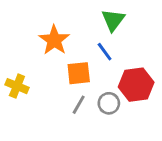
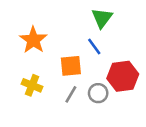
orange star: (54, 40) -> (33, 40), moved
yellow cross: (17, 86) -> (32, 85), moved

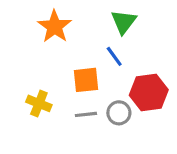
orange star: (33, 40) -> (55, 27), moved
gray line: (71, 94) -> (86, 114), turned 54

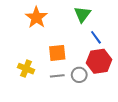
blue line: (114, 56) -> (96, 37), moved

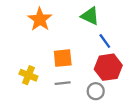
green triangle: (82, 14) -> (90, 16), turned -42
gray circle: (79, 75) -> (96, 91), moved

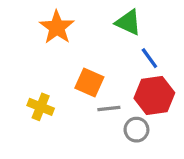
orange square: (63, 58) -> (89, 83), turned 30
gray line: (63, 83) -> (109, 109), moved

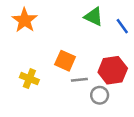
orange star: (57, 27) -> (25, 20), moved
blue line: (149, 58) -> (122, 26), moved

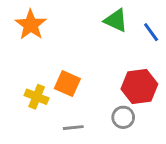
orange square: (65, 61) -> (67, 84), moved
gray line: (79, 80) -> (73, 128), moved

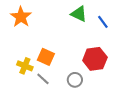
gray circle: (123, 117) -> (75, 80), moved
gray line: (73, 128) -> (43, 79), moved, turned 48

